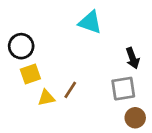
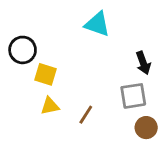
yellow square: (30, 74) -> (46, 74), moved, turned 36
brown line: (70, 90) -> (86, 115), moved

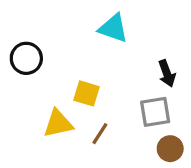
yellow square: (46, 74) -> (87, 93), moved
yellow triangle: (50, 106) -> (58, 124), size x1.4

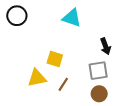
black circle: (26, 58) -> (17, 16), moved
brown circle: (170, 149) -> (99, 94), moved

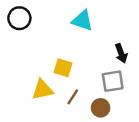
brown circle: (99, 94) -> (101, 108), moved

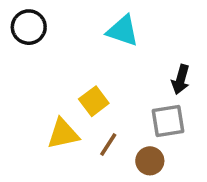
black arrow: (121, 53) -> (181, 80), turned 36
yellow square: (63, 68) -> (94, 101), turned 36

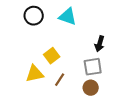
black circle: (29, 27) -> (34, 16), moved
brown circle: (150, 161) -> (91, 88), moved

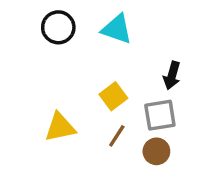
yellow square: (52, 56) -> (113, 96), moved
brown line: (60, 80) -> (117, 136), moved

